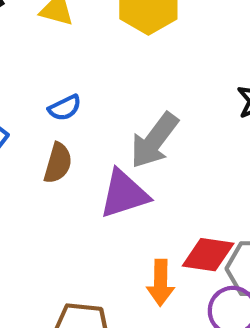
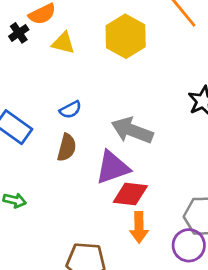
gray arrow: (154, 140) -> (132, 130), turned 75
red diamond: (208, 255) -> (130, 194), moved

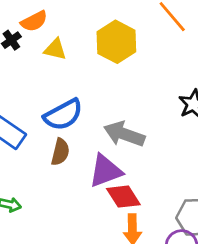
blue semicircle: (70, 110) -> (63, 115), size x1.8
red diamond: (130, 194) -> (123, 197), turned 52

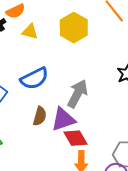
gray arrow: (124, 134) -> (77, 94), turned 96
brown semicircle: (60, 152) -> (40, 116), moved

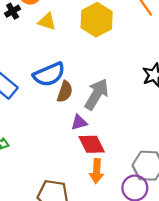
brown semicircle: (40, 116) -> (65, 92), moved
purple triangle: (63, 119) -> (79, 122), size x0.6

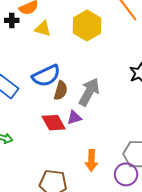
black cross: (13, 11) -> (12, 20), turned 32
red diamond: (92, 144) -> (54, 123), moved

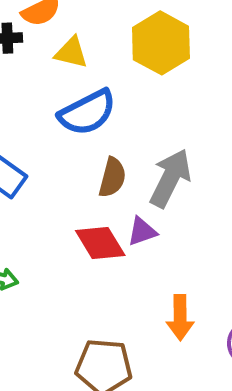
blue semicircle: (46, 76) -> (87, 112), moved

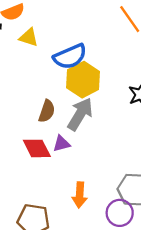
yellow hexagon: (161, 43) -> (83, 80), moved
blue semicircle: (87, 112) -> (70, 57), moved

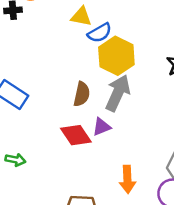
yellow triangle: (29, 37) -> (81, 17), moved
blue semicircle: (70, 57) -> (100, 33), size x0.7

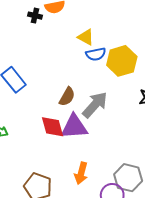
yellow hexagon: (116, 56) -> (122, 61), moved
purple triangle: (102, 127) -> (74, 127), size x1.8

